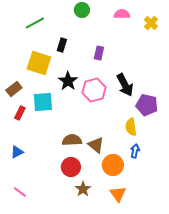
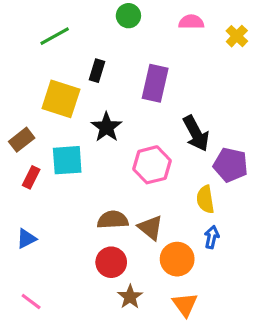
purple rectangle: (99, 53) -> (155, 83), size x1.6
pink hexagon: (94, 90) -> (152, 165), moved

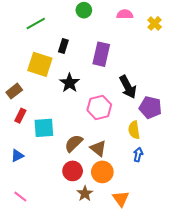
cyan square: (67, 160) -> (44, 128), moved
brown semicircle: (113, 220) -> (74, 143), turned -42
orange circle: (177, 259) -> (102, 172), moved

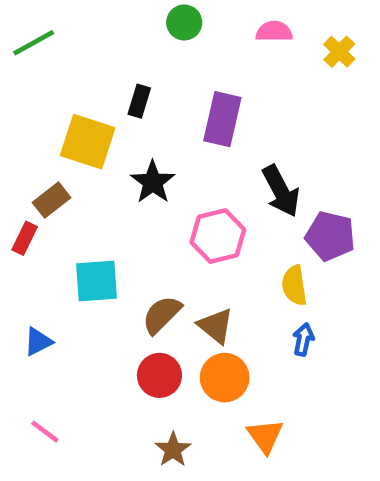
green line: (36, 23) -> (34, 43), moved
brown rectangle: (14, 91) -> (52, 200), moved
red rectangle: (20, 116) -> (25, 238), moved
brown star: (85, 193) -> (173, 450), moved

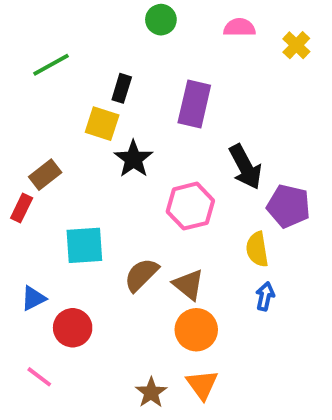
green line: (34, 43) -> (51, 65), moved
yellow square: (88, 142) -> (102, 124), moved, size x0.7
red circle: (159, 375) -> (73, 328), moved
orange triangle: (265, 436) -> (202, 385), moved

